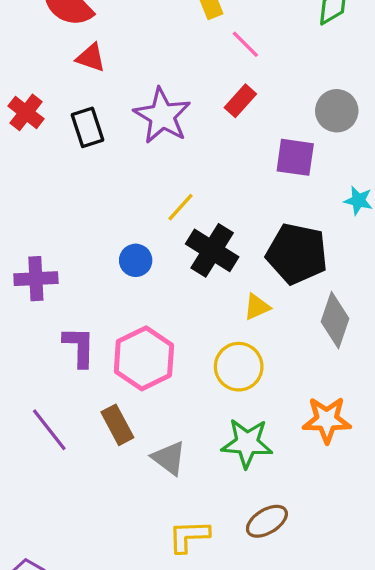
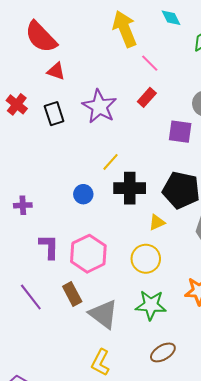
black cross: (212, 250) -> (130, 188), turned -32
purple cross: (36, 279) -> (23, 205), size x0.7
gray triangle: (169, 458) -> (103, 314), size x1.4
yellow L-shape: (189, 536) -> (100, 363), moved, turned -60

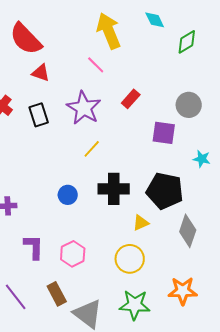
pink line: (150, 63) -> (96, 65), moved
yellow line: (111, 162) -> (92, 149), moved
pink hexagon: (88, 254) -> (73, 254), size x0.7

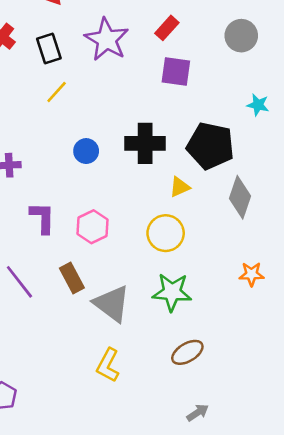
purple square: (164, 133) -> (176, 72), moved
yellow line: (92, 149) -> (57, 92), moved
orange star: (183, 291) -> (252, 274), moved, size x0.7

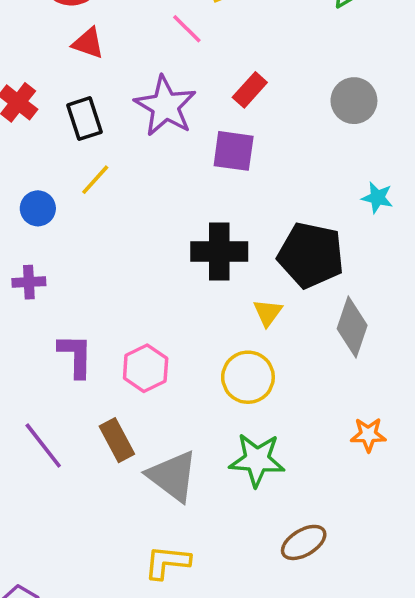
purple square: (176, 72) -> (234, 151), moved
blue circle: (86, 151) -> (38, 208), moved
yellow triangle: (180, 187) -> (268, 313), turned -30
brown ellipse: (187, 352) -> (304, 542), moved
yellow L-shape: (108, 365) -> (167, 562), turned 68

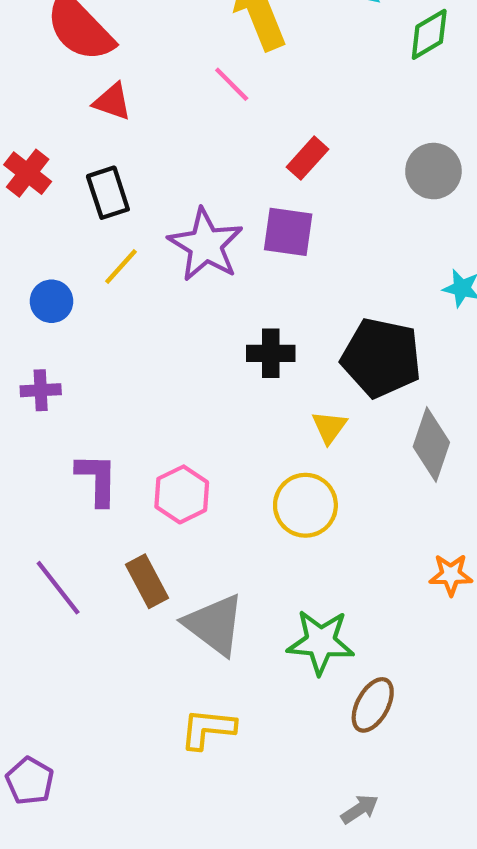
purple star: (165, 106) -> (206, 245), moved
black cross: (219, 251) -> (271, 353), size x0.7
green star: (257, 460) -> (321, 642), moved
brown ellipse: (304, 542) -> (373, 705), turned -30

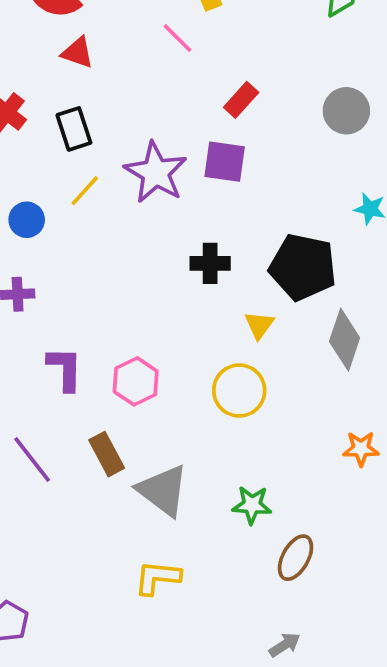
green star: (321, 642) -> (252, 505), size x0.7

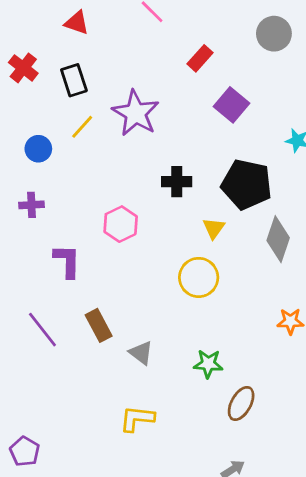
gray circle: (346, 111) -> (274, 34), moved
purple square: (225, 162) -> (231, 105), moved, turned 32
pink hexagon: (136, 381) -> (121, 224), moved
gray triangle: (163, 490) -> (141, 353), size x0.6

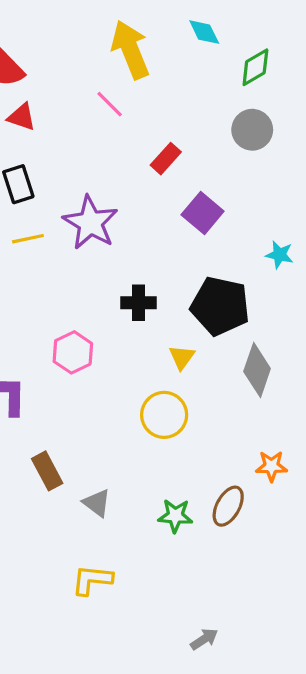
yellow line: (82, 127) -> (28, 239), turned 36
brown ellipse: (241, 404) -> (228, 506), moved

